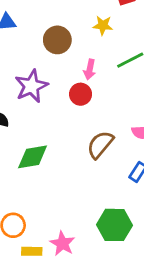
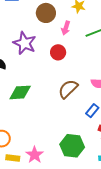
pink arrow: (90, 70) -> (66, 28), moved
purple star: (31, 86) -> (25, 43), turned -30

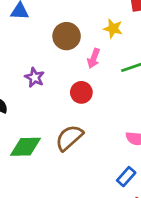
purple star: (25, 43) -> (35, 77), size x0.6
brown semicircle: (68, 89) -> (69, 138), moved

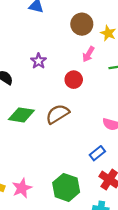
brown circle: (67, 36) -> (82, 24), moved

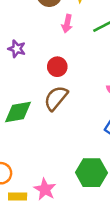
red circle: (74, 80) -> (57, 67), moved

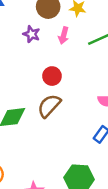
purple star: (17, 49) -> (32, 34), moved

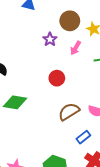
brown semicircle: (49, 106) -> (69, 112), moved

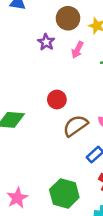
red circle: (57, 78) -> (57, 100), moved

